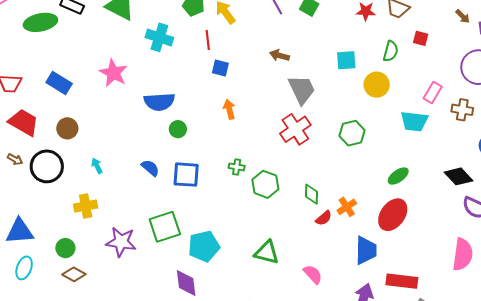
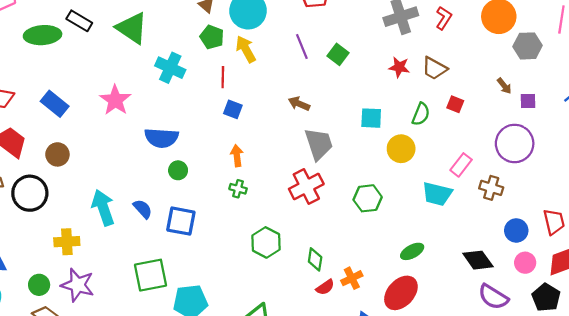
cyan arrow: (97, 166) -> (103, 208), moved, size x2.0
green cross: (237, 167) -> (238, 189), moved
purple star: (121, 242) -> (78, 285), moved

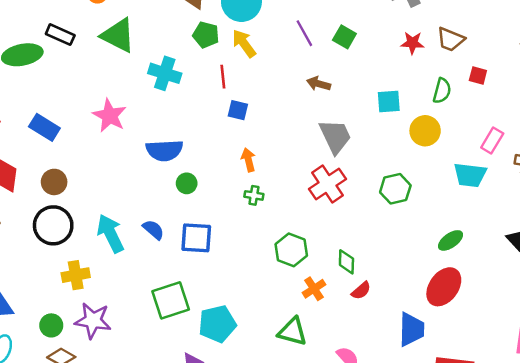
brown arrow: (299, 104) -> (319, 84), moved
black circle: (30, 193) -> (53, 225), moved
orange cross: (352, 278) -> (314, 289), moved

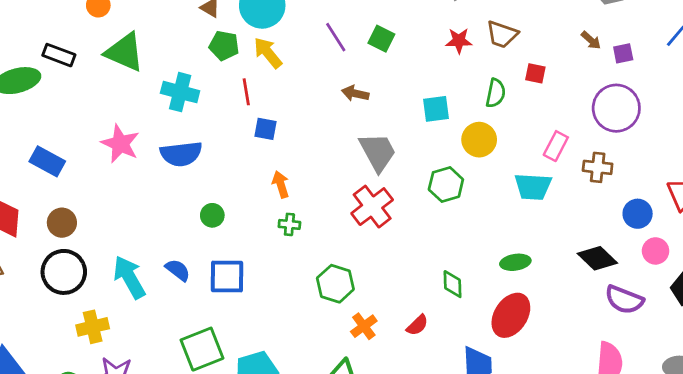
blue semicircle: (164, 150) -> (181, 154), moved
green hexagon: (395, 189) -> (446, 185), moved
green ellipse: (451, 240) -> (515, 262), turned 30
green diamond: (346, 262) -> (453, 284), moved

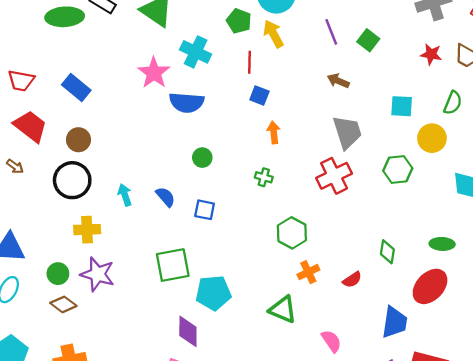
pink star: (120, 144) -> (154, 73), moved
orange arrow: (281, 184) -> (274, 132), moved
blue square: (227, 276) -> (205, 210), size x0.7
cyan arrow: (129, 277) -> (125, 195), size x0.6

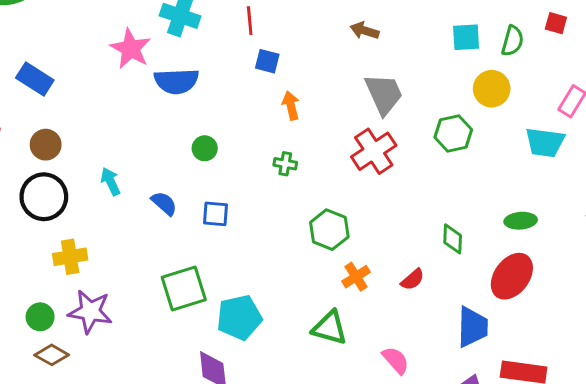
cyan square: (402, 106) -> (466, 37), moved
cyan arrow: (125, 195) -> (111, 182), moved

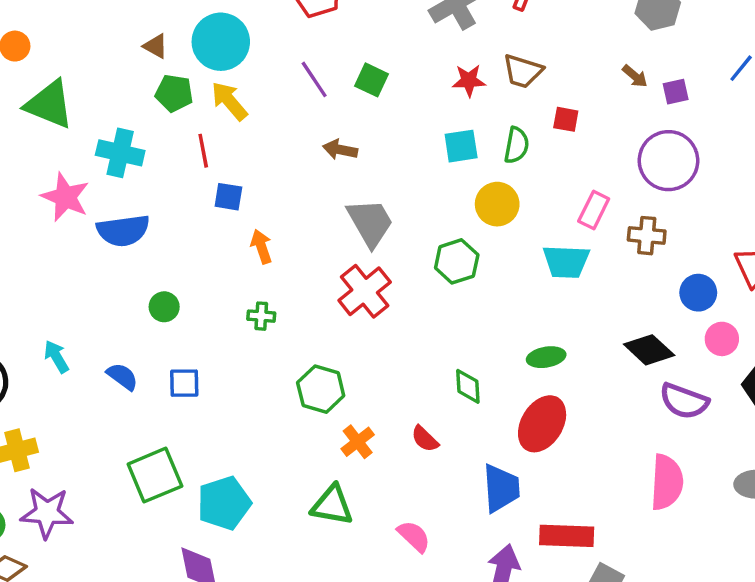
red semicircle: (413, 280) -> (425, 439), turned 90

